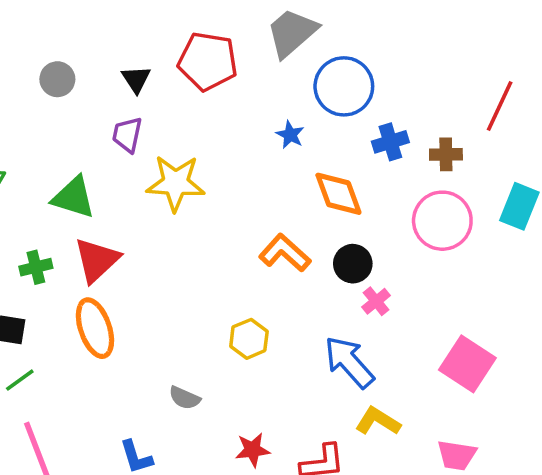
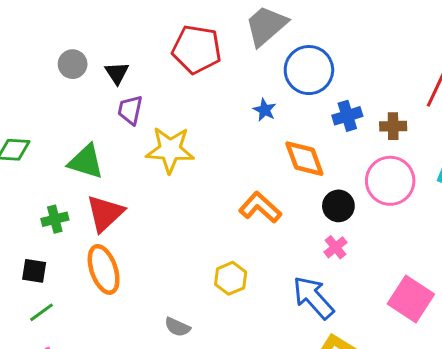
black triangle: (136, 79) -> (117, 73), moved
black circle: (353, 264) -> (338, 206), moved

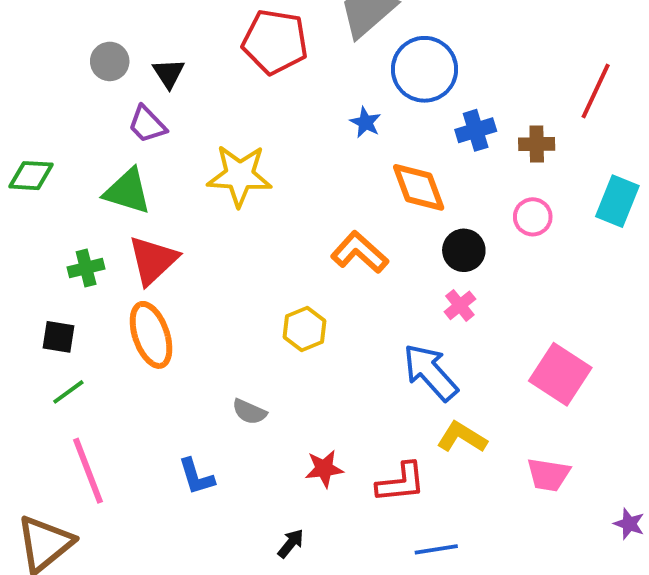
purple trapezoid: (130, 110) -> (147, 124), moved, turned -56
pink circle: (390, 181) -> (533, 217), size x0.6
yellow hexagon: (231, 278) -> (304, 329), moved

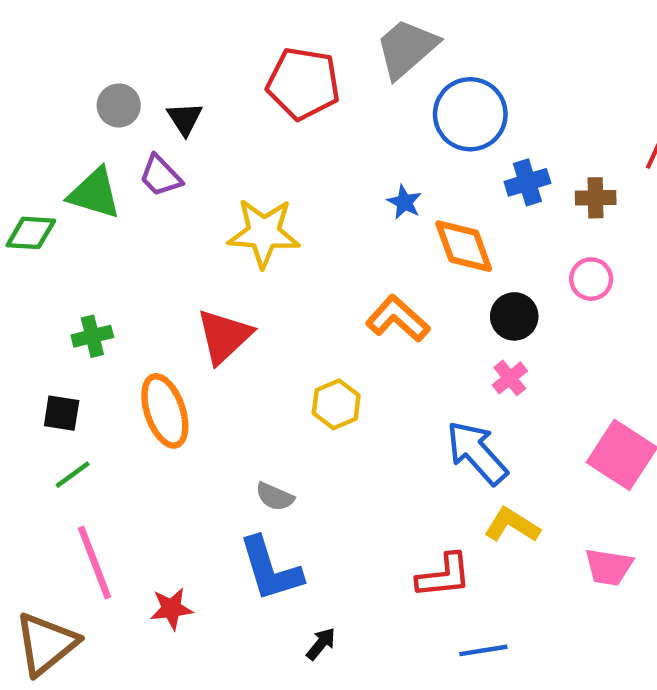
blue star: (365, 122) -> (404, 202), moved
green triangle: (127, 191) -> (95, 193), moved
red triangle: (153, 260) -> (224, 336), moved
red star: (324, 469) -> (171, 609), moved
blue L-shape: (196, 477) -> (270, 569), moved, size x1.6

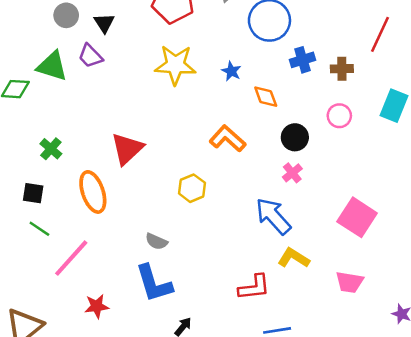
yellow star: (264, 233) -> (175, 65), moved
orange diamond: (464, 246) -> (266, 97), size x0.7
green cross: (92, 336) -> (51, 149), turned -35
green line: (73, 475) -> (39, 229), turned 70
pink line: (95, 563) -> (71, 258), moved, turned 63

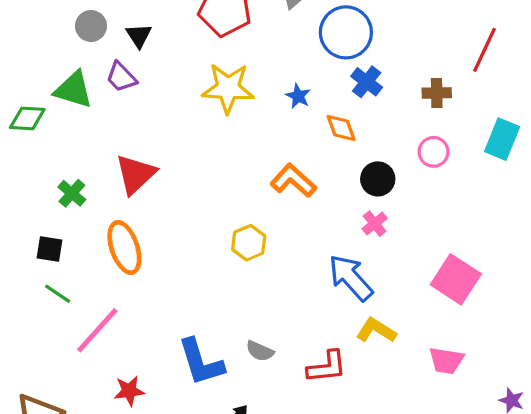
blue cross: (302, 60) -> (367, 82), moved, turned -35
red triangle: (127, 149) -> (136, 174), moved
gray semicircle: (156, 241) -> (260, 351), moved

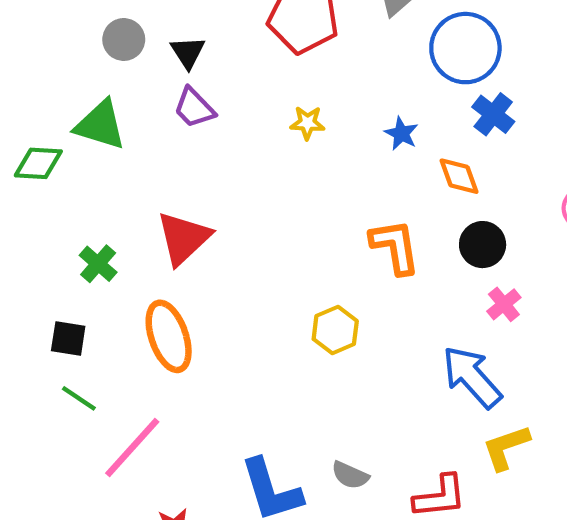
purple trapezoid: (121, 77) -> (194, 108), moved
yellow star: (228, 88) -> (307, 123), size x0.5
black circle: (378, 179) -> (483, 245), moved
orange L-shape: (293, 181) -> (395, 247), turned 39
yellow L-shape: (376, 330) -> (506, 447), turned -51

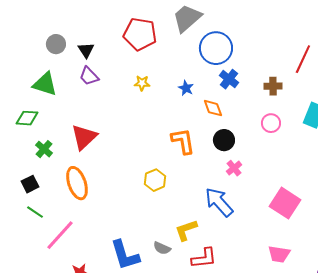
green diamond: (38, 163) -> (27, 118), moved
black square: (68, 339) -> (30, 184), turned -36
yellow L-shape: (506, 447) -> (186, 230), moved

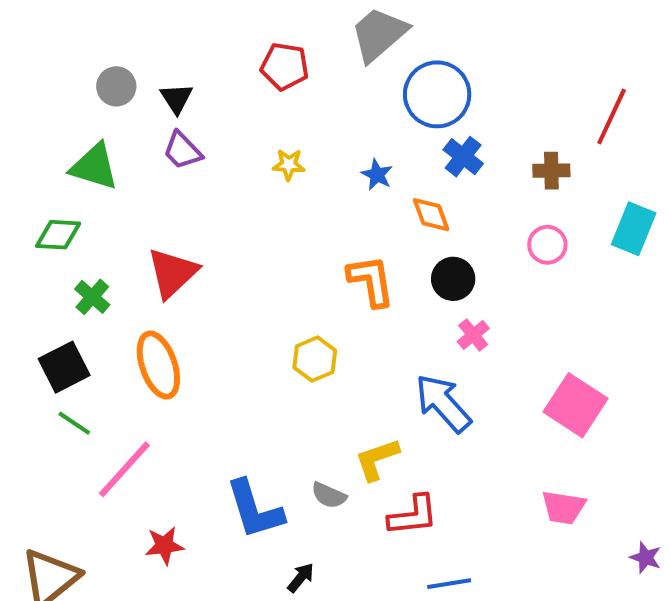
red pentagon: (140, 34) -> (285, 66), size x0.7
black square: (30, 184) -> (64, 367), size x1.4

